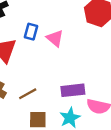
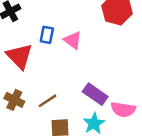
purple rectangle: (73, 90) -> (95, 94), turned 45

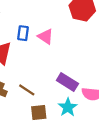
brown line: (47, 101) -> (27, 90), turned 70

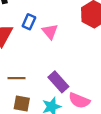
brown line: (27, 90) -> (16, 78), turned -49

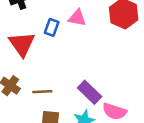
pink triangle: (50, 31) -> (77, 18), moved, turned -35

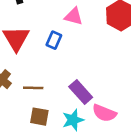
blue rectangle: (52, 27) -> (54, 40), moved

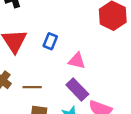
pink triangle: (74, 16) -> (77, 61), moved

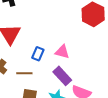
blue rectangle: (50, 41) -> (38, 54), moved

